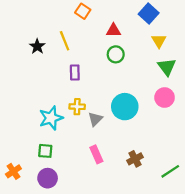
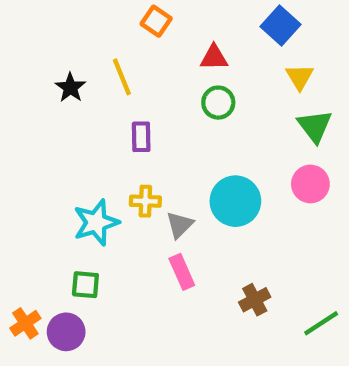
pink rectangle: (96, 154) -> (182, 272), moved
purple circle: (48, 178) -> (66, 332), moved

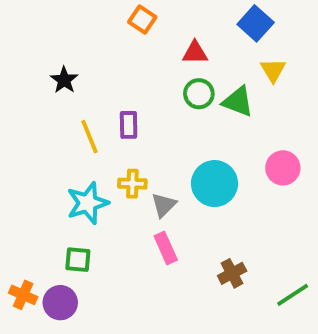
yellow line: (122, 77) -> (90, 137), moved
green triangle: (315, 126) -> (238, 102), moved, turned -32
orange cross: (25, 323) -> (23, 295), turned -32

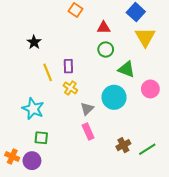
yellow triangle: (273, 70) -> (145, 37), size x1.5
green triangle: (238, 102) -> (126, 69), moved
yellow cross: (132, 184) -> (70, 88), moved, turned 32
cyan star: (88, 203) -> (33, 109), moved, turned -30
green line: (293, 295) -> (147, 149), moved

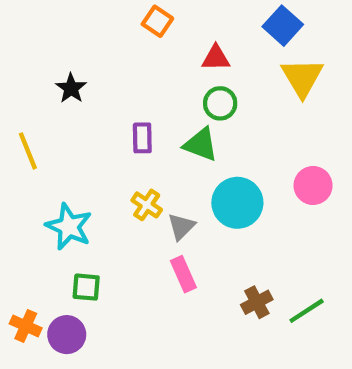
green triangle: (126, 69) -> (201, 144), moved
yellow line: (48, 72) -> (28, 151), moved
yellow cross: (70, 88) -> (147, 205), moved

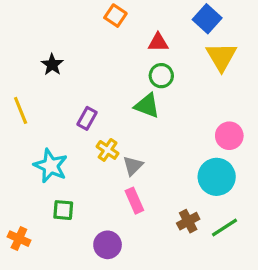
purple rectangle: (142, 138) -> (87, 118), moved, turned 30
cyan circle: (237, 203) -> (217, 177), moved
purple circle: (67, 335) -> (108, 245), moved

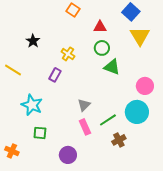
green triangle: (147, 106) -> (112, 67), moved
yellow line: (21, 110) -> (13, 70), turned -36
yellow cross: (108, 150) -> (68, 54), moved
green line: (225, 227) -> (108, 120), moved

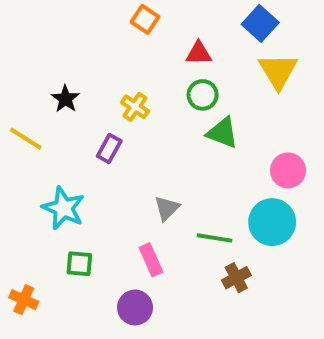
black star: (33, 41) -> (65, 99), moved
green line: (108, 120) -> (214, 238), turned 42
pink rectangle: (85, 127) -> (151, 260), moved

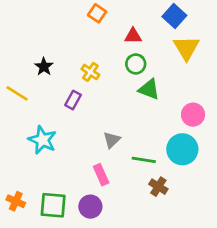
green square: (79, 264) -> (53, 205), moved, size x1.5
brown cross: (236, 278) -> (158, 187), turned -30

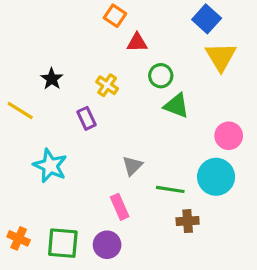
red triangle: (133, 36) -> (137, 43), moved
purple rectangle: (73, 100) -> (87, 118), turned -54
brown cross: (158, 187) -> (188, 221), turned -36

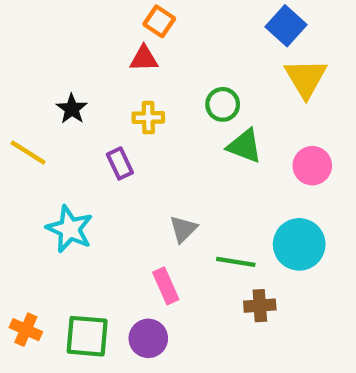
red triangle: (137, 43) -> (144, 59), moved
yellow cross: (107, 85) -> (148, 118), turned -35
pink circle: (229, 136) -> (312, 166), moved

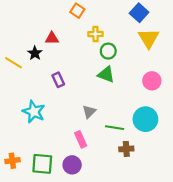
red triangle: (144, 59) -> (52, 38), moved
yellow cross: (148, 118) -> (95, 34), moved
green triangle: (245, 146) -> (106, 74), moved
yellow line: (28, 153) -> (14, 63), moved
orange cross: (26, 330) -> (12, 161), turned -32

